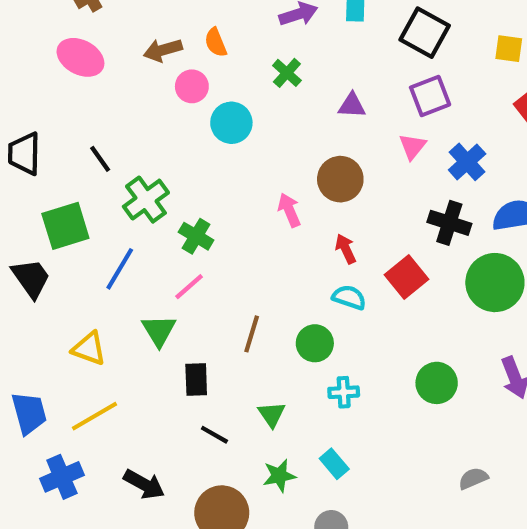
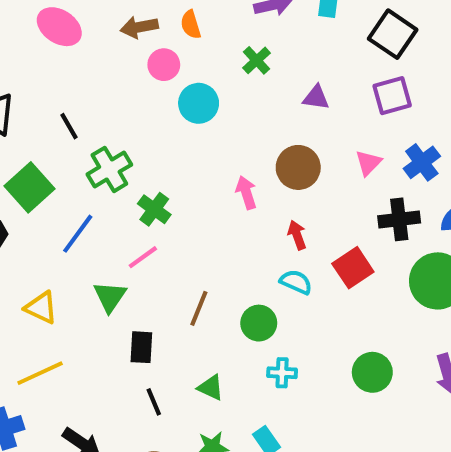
pink triangle: (412, 146) -> (368, 163), moved
black cross: (449, 223) -> (399, 219), turned -30
green square: (65, 226) -> (29, 187), turned -30
green triangle: (272, 414) -> (211, 388), turned -36
black line: (214, 435) -> (154, 402), turned 32

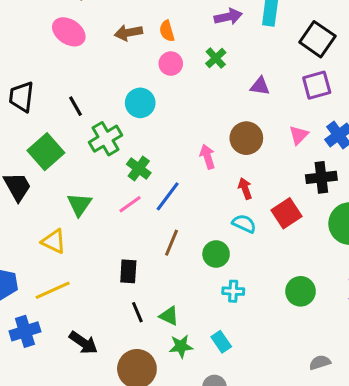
pink circle: (164, 65) -> (171, 64), moved
cyan circle: (199, 103) -> (140, 103), moved
blue line: (78, 234) -> (168, 196), moved
green triangle: (110, 297) -> (79, 205), moved
green triangle: (211, 388) -> (169, 316), moved

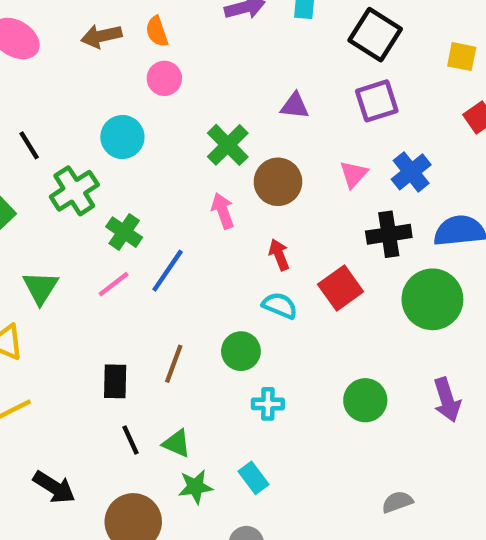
green cross: (216, 58) -> (228, 145), moved, size x1.4
brown line: (171, 243) -> (174, 364), moved

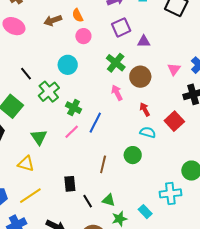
purple square: (377, 101) -> (121, 27), moved
black rectangle: (115, 381) -> (70, 184), moved
cyan cross: (268, 404) -> (170, 193), moved, size x1.5

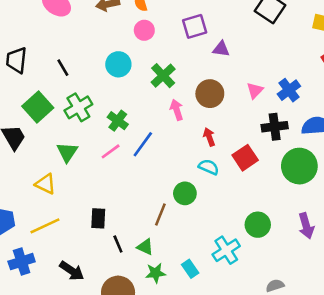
green cross: (116, 63) -> (163, 76), moved
green cross: (49, 92) -> (78, 107), moved
brown line: (103, 164) -> (160, 214), moved
cyan cross: (170, 193) -> (226, 250), turned -35

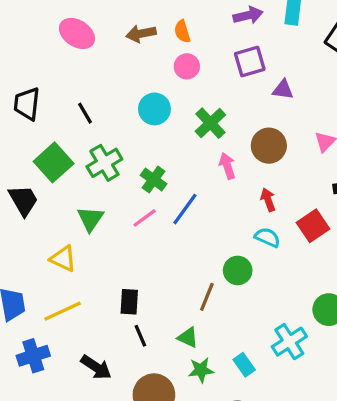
black line: (118, 244) -> (140, 336), moved

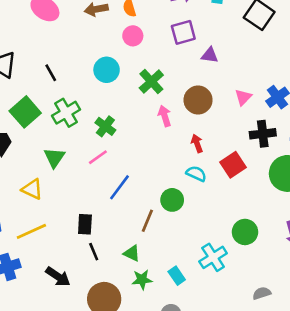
blue line: (185, 209) -> (120, 187), moved

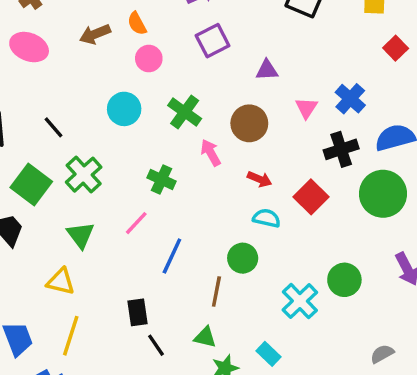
purple triangle: (210, 55) -> (267, 70), moved
green cross: (105, 126) -> (162, 179), moved
red arrow: (197, 143) -> (260, 179), turned 144
yellow line: (31, 231) -> (71, 336), turned -36
cyan cross: (213, 257) -> (300, 301), moved

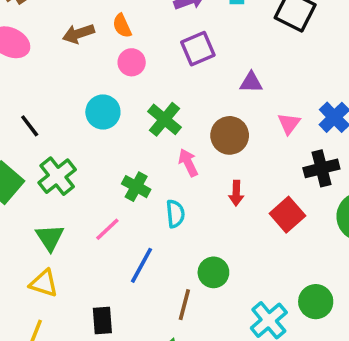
red arrow: (260, 179) -> (236, 193), turned 65
cyan semicircle: (267, 218) -> (175, 214), moved, turned 68
yellow triangle: (61, 282) -> (44, 283), moved

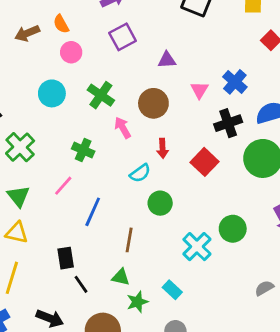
cyan semicircle: (175, 214) -> (140, 173), moved, turned 65
green circle: (213, 272) -> (160, 203), moved

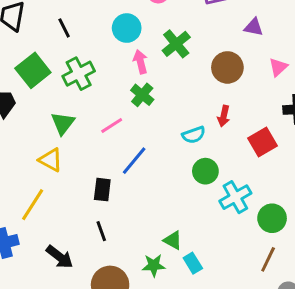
pink arrow: (123, 128) -> (140, 62), moved
brown line: (129, 240) -> (268, 259), moved
cyan cross: (197, 247) -> (235, 197), moved
black rectangle: (66, 258) -> (102, 190), moved
green triangle: (121, 277) -> (173, 240), moved

